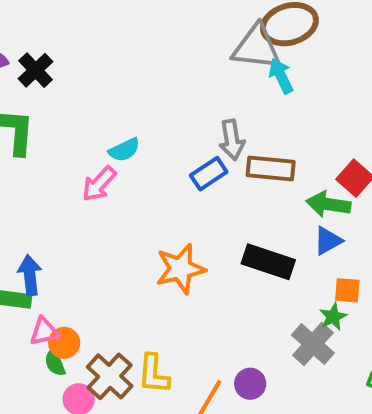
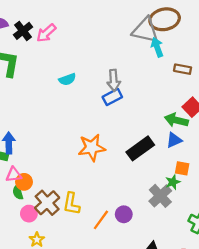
gray arrow: (232, 140) -> (114, 80), moved
brown rectangle: (271, 168) -> (183, 69), moved, size x0.7
pink arrow: (99, 184) -> (46, 33), moved
black rectangle: (268, 262) -> (140, 148), turned -60

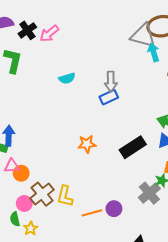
orange star: (92, 148) -> (87, 144), size x0.7
green semicircle: (18, 192) -> (15, 219), moved
orange line: (101, 220) -> (92, 213), turned 36

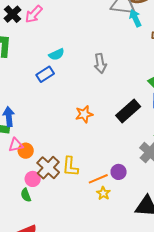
gray arrow: (111, 81) -> (100, 63), moved
blue rectangle: (109, 97) -> (45, 74), moved
yellow star: (31, 228) -> (103, 193), moved

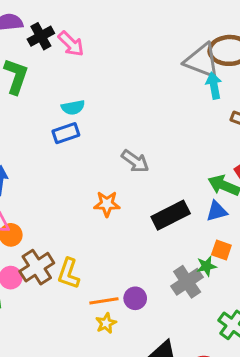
pink arrow: (34, 14) -> (71, 44), turned -102
cyan semicircle: (57, 54) -> (73, 107), moved
gray arrow: (100, 63) -> (135, 161), moved, turned -60

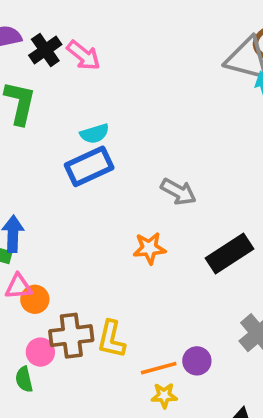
blue rectangle: (66, 133) -> (89, 166), size x1.4
brown cross: (37, 267) -> (71, 336), turned 32
yellow star: (106, 323) -> (164, 396), turned 30

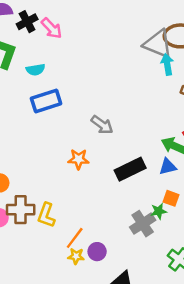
cyan semicircle: (95, 134) -> (36, 70), moved
purple circle: (197, 361) -> (97, 252), moved
orange line: (159, 368) -> (75, 238), turned -45

